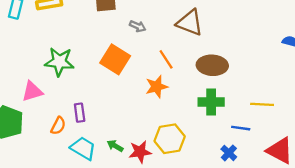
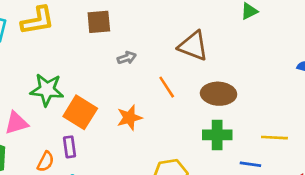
gray arrow: (138, 26) -> (127, 58), moved, turned -42
orange square: (115, 59) -> (80, 112), moved
orange star: (157, 87) -> (129, 118), moved

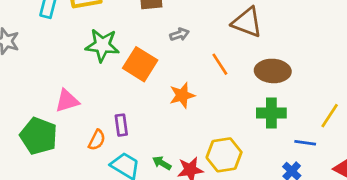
green star: (47, 90) -> (102, 45), moved
orange square: (80, 112) -> (140, 64), moved
yellow line: (274, 138) -> (330, 116), turned -60

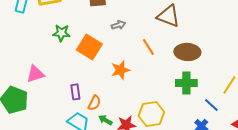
green star: (102, 45) -> (61, 33), size x0.7
orange semicircle: (97, 140) -> (94, 103), moved
blue line: (305, 143) -> (211, 105), turned 35

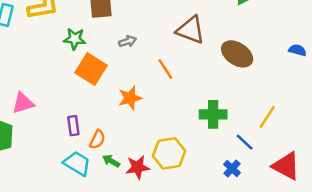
green star: (61, 33) -> (75, 39), moved
brown ellipse: (187, 52) -> (237, 54), moved, turned 30

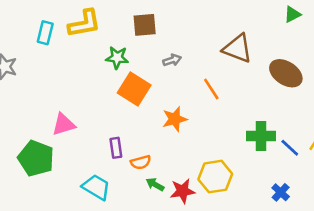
orange semicircle: (97, 140) -> (141, 162), turned 48
blue line: (245, 142) -> (290, 148), moved
cyan trapezoid: (77, 163) -> (96, 187), moved

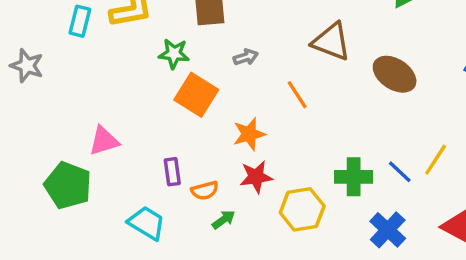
green cross: (261, 136) -> (354, 177), moved
green arrow: (155, 184) -> (224, 220), turned 114
red star: (183, 191) -> (256, 177), moved
blue cross: (281, 192) -> (388, 230), size x1.5

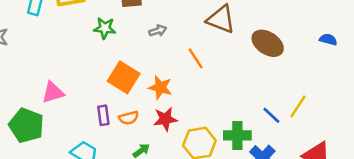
orange square: (196, 95) -> (124, 77), moved
orange star: (249, 134) -> (160, 87), turned 30
green cross: (354, 177) -> (237, 135), moved
orange semicircle: (205, 190) -> (129, 118), moved

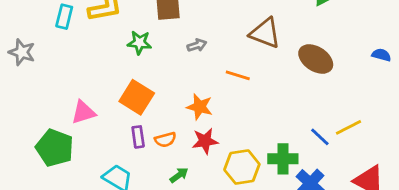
orange line: (196, 58) -> (238, 75), turned -40
orange square: (124, 77) -> (137, 97), moved
yellow line: (298, 106) -> (349, 127), turned 30

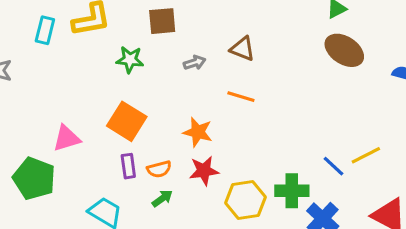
brown triangle: (265, 33) -> (242, 49), moved, size x0.7
brown ellipse: (316, 59) -> (344, 50), moved
green arrow: (179, 175) -> (162, 198), moved

